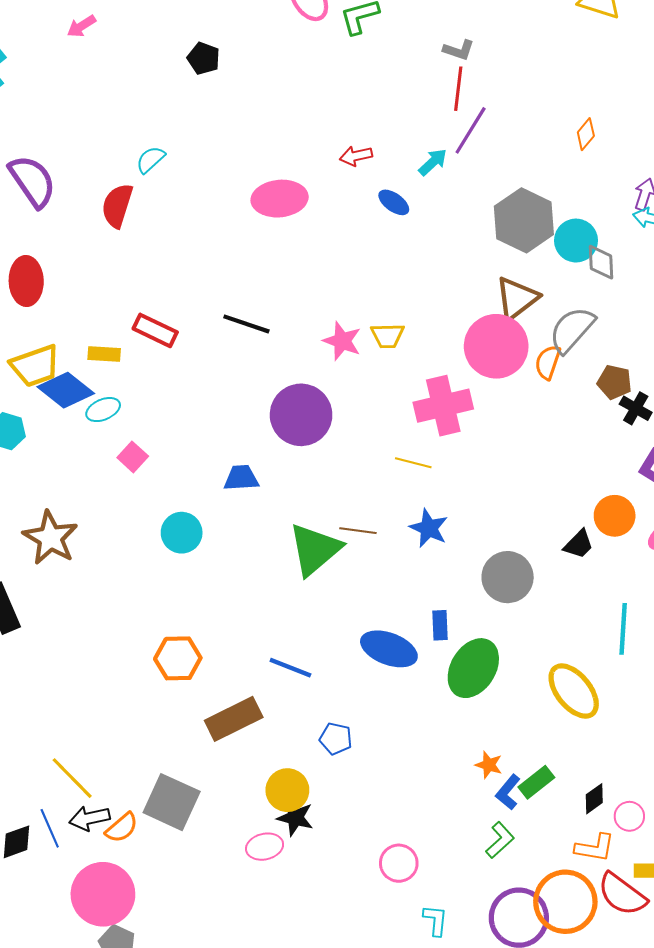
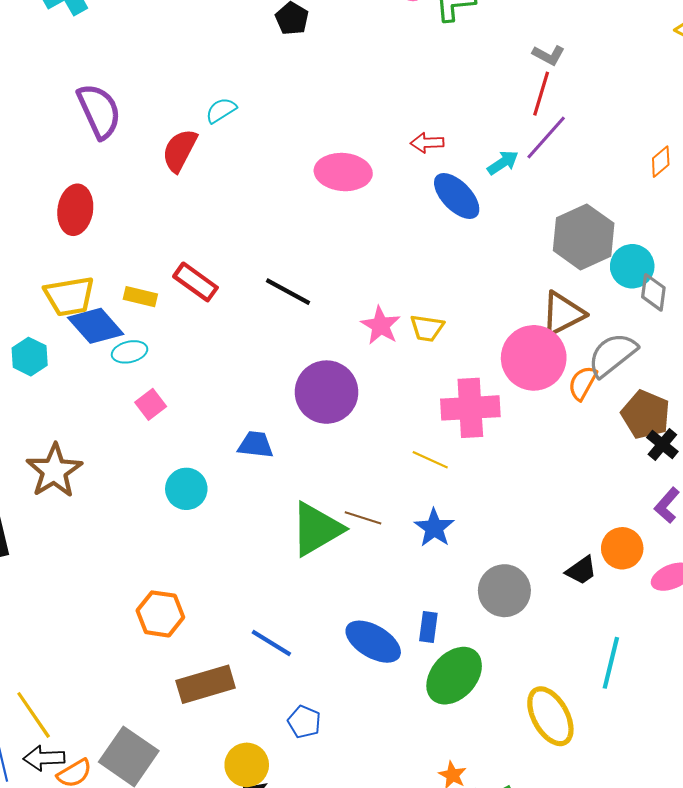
blue ellipse: (394, 202) -> (457, 196), size x1.6
brown pentagon: (614, 382) -> (646, 415), size x1.4

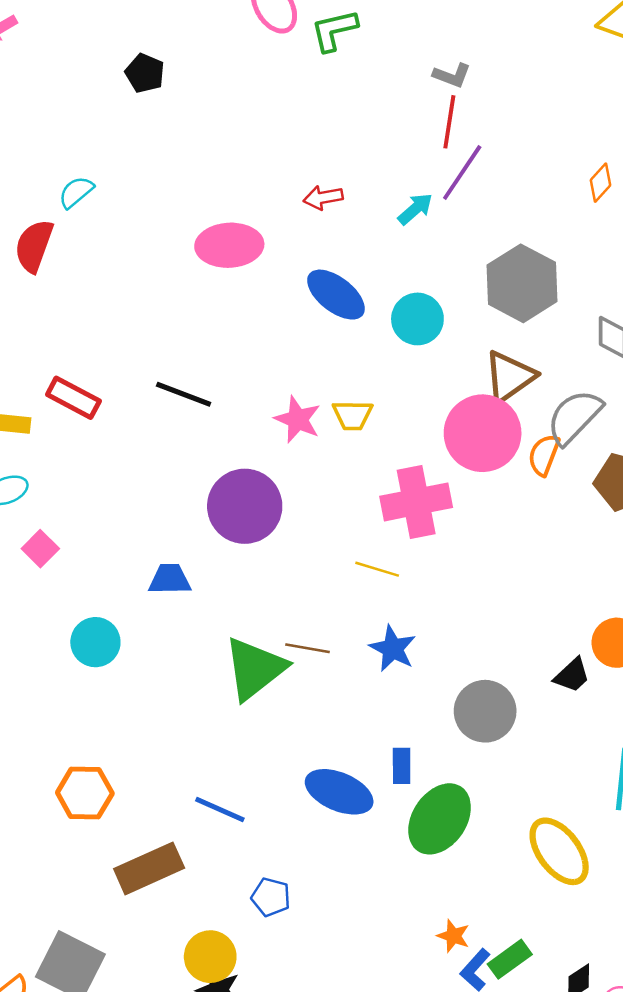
blue ellipse: (457, 196) -> (336, 295), moved
cyan circle: (632, 266) -> (417, 319), moved

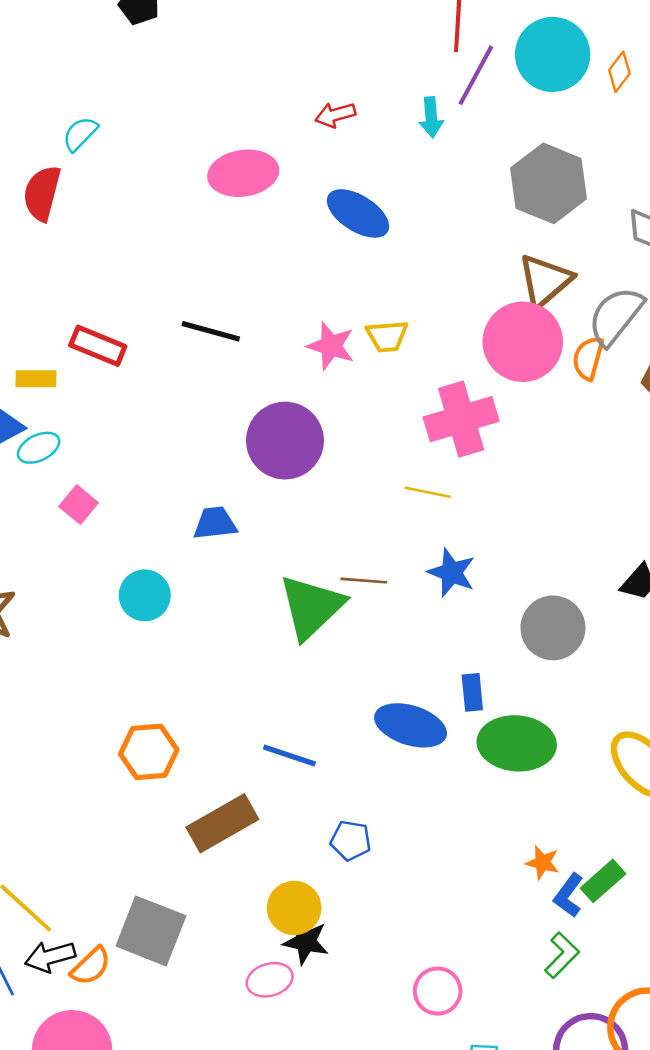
cyan arrow: (415, 209) -> (431, 117), turned 132
cyan circle: (417, 319) -> (553, 54), moved, size x1.4
green ellipse: (440, 819) -> (517, 743), turned 66

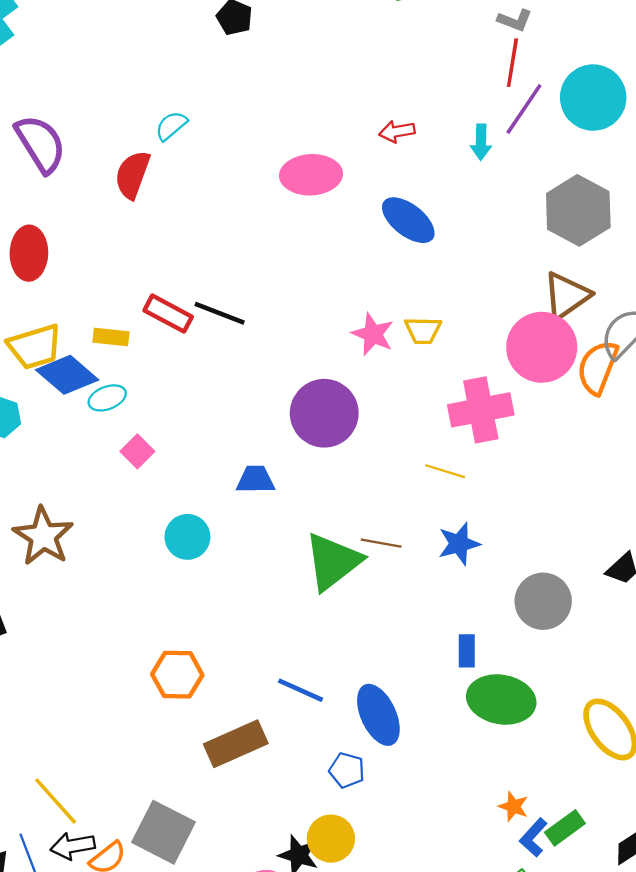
black line: (211, 331) -> (220, 313), moved
orange semicircle: (588, 358) -> (598, 367), size x1.4
blue star: (452, 573) -> (459, 544), turned 30
blue ellipse: (411, 725) -> (378, 715), moved, turned 42
yellow circle: (294, 908) -> (331, 839), moved

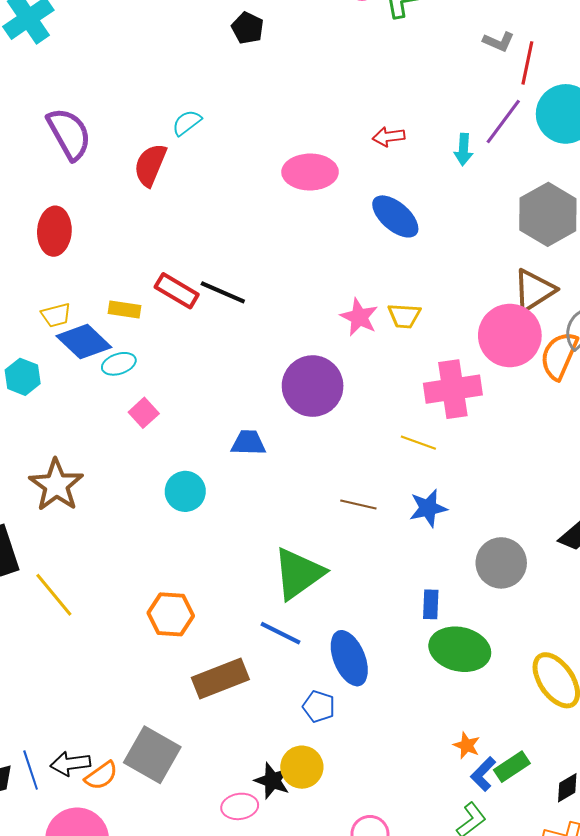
red line: (512, 63) -> (527, 63), moved
yellow trapezoid: (35, 347) -> (56, 315), size x0.6
green triangle: (333, 562) -> (298, 574), moved
yellow line: (56, 801) -> (54, 595), moved

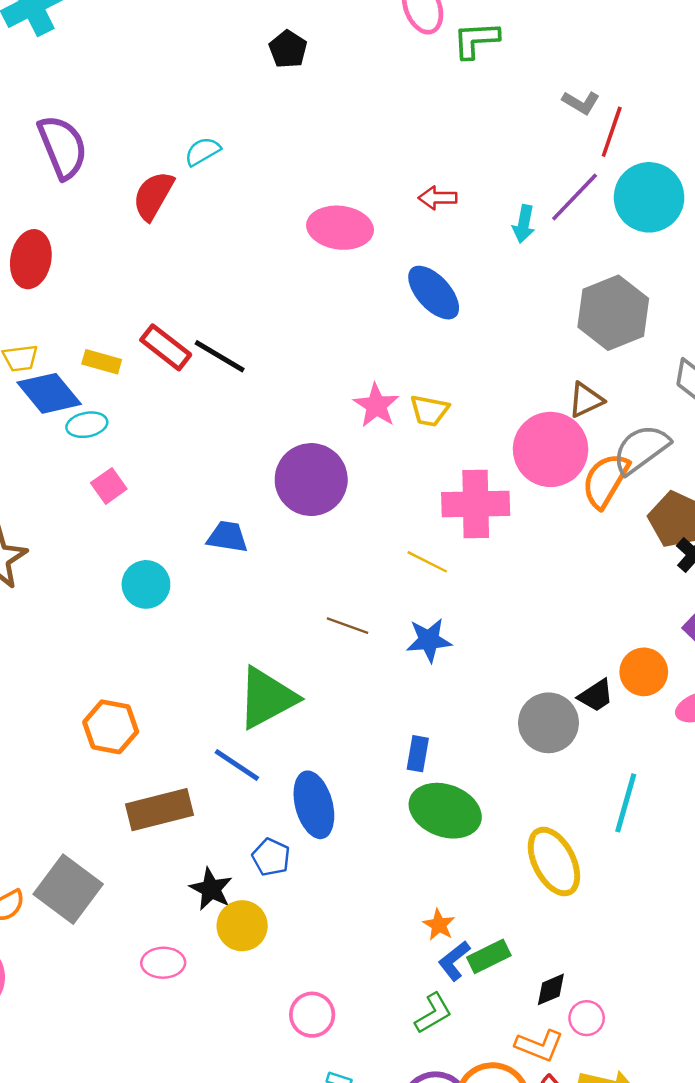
brown triangle: (534, 290) -> (586, 400), size x0.7
gray circle: (501, 563) -> (548, 723), moved
black star: (272, 781) -> (211, 889), moved

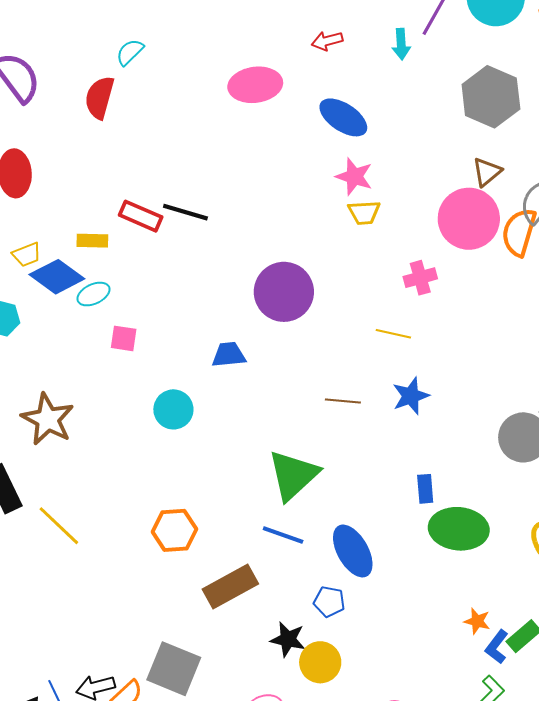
pink star: (376, 405) -> (354, 177), moved
pink square: (109, 486) -> (124, 338), turned -32
pink cross: (476, 504) -> (420, 278), size x0.6

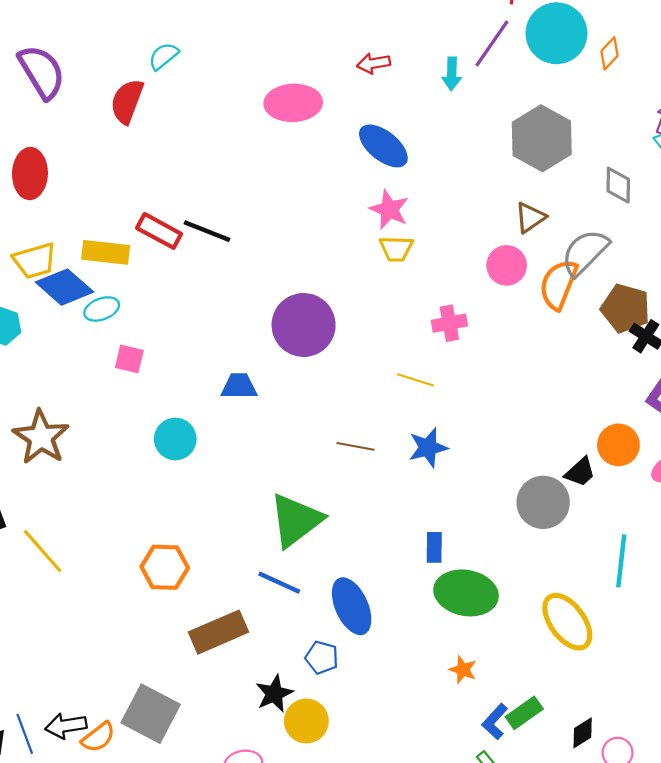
pink circle: (469, 219) -> (507, 265), size x0.6
yellow rectangle: (92, 241) -> (106, 252), size x1.4
yellow trapezoid: (27, 255) -> (35, 261), size x1.4
orange star: (477, 621) -> (463, 670), moved
black star: (288, 639) -> (274, 694), turned 30

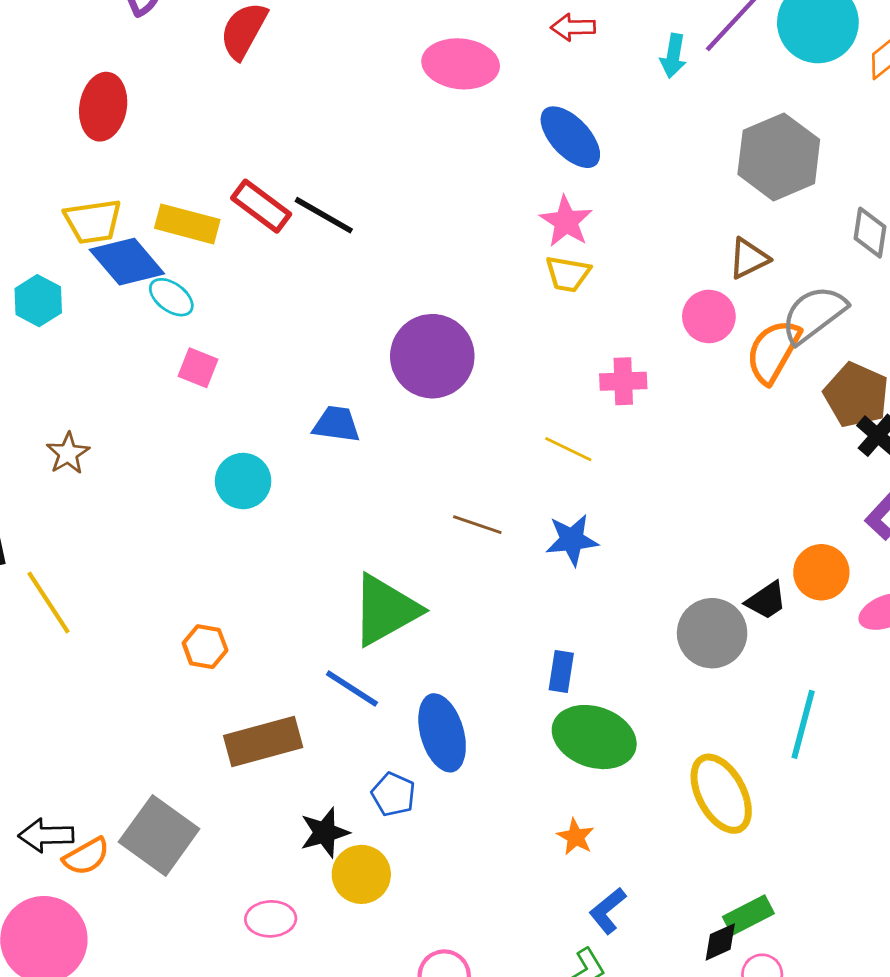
cyan ellipse: (102, 309) -> (171, 297), turned 48
brown star: (41, 437) -> (68, 453), size x0.6
orange hexagon: (165, 567) -> (205, 647), size x0.7
green rectangle: (524, 713) -> (748, 915), moved

